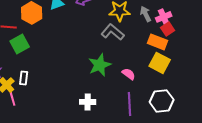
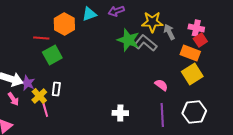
gray arrow: (146, 14) -> (169, 32), moved
pink cross: (164, 17) -> (196, 28), turned 35
yellow square: (160, 63) -> (192, 74), turned 30
green star: (100, 65) -> (128, 40), moved, turned -30

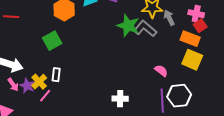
red line: (41, 38) -> (11, 17), moved
yellow square: (192, 74) -> (192, 60), turned -35
purple star: (27, 83) -> (27, 86), moved
pink line: (45, 110) -> (45, 96), turned 56
white hexagon: (194, 112) -> (179, 96), moved

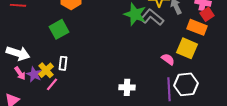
yellow square: (192, 60) -> (187, 48), moved

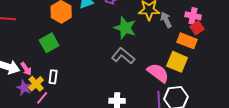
gray L-shape: (152, 17) -> (123, 56), moved
pink semicircle: (168, 59) -> (158, 73), size x1.6
pink arrow: (20, 73) -> (26, 69), moved

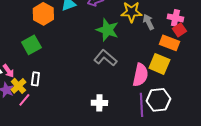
pink semicircle: (158, 73) -> (140, 75), turned 65

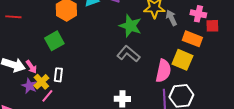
red square: (179, 30) -> (212, 26), moved, turned 32

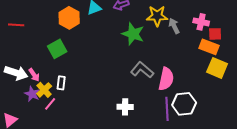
orange rectangle: (192, 39) -> (209, 47), moved
gray L-shape: (128, 54) -> (142, 70), moved
yellow square: (182, 60) -> (217, 68), moved

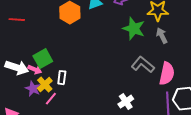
gray arrow: (174, 26) -> (162, 36), moved
green square: (57, 49) -> (43, 59), moved
pink arrow: (34, 75) -> (35, 70), turned -32
white cross: (125, 107) -> (126, 102), turned -35

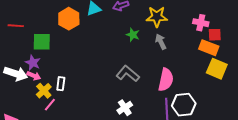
green star: (134, 29) -> (133, 35), size x0.6
green square: (43, 59) -> (42, 42), moved, turned 30
gray L-shape: (143, 65) -> (128, 74), moved
purple star: (33, 89) -> (33, 63), moved

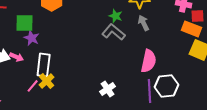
purple star: (33, 63) -> (32, 38), moved
gray L-shape: (128, 74) -> (114, 32), moved
white rectangle: (61, 84) -> (44, 65), size x1.6
yellow cross: (44, 91) -> (47, 81), moved

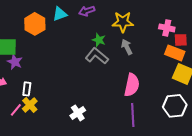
white rectangle: (44, 65) -> (27, 89), size x0.6
white hexagon: (167, 86) -> (175, 106), moved
white cross: (108, 89) -> (78, 113), moved

